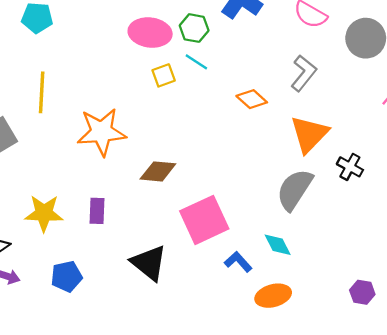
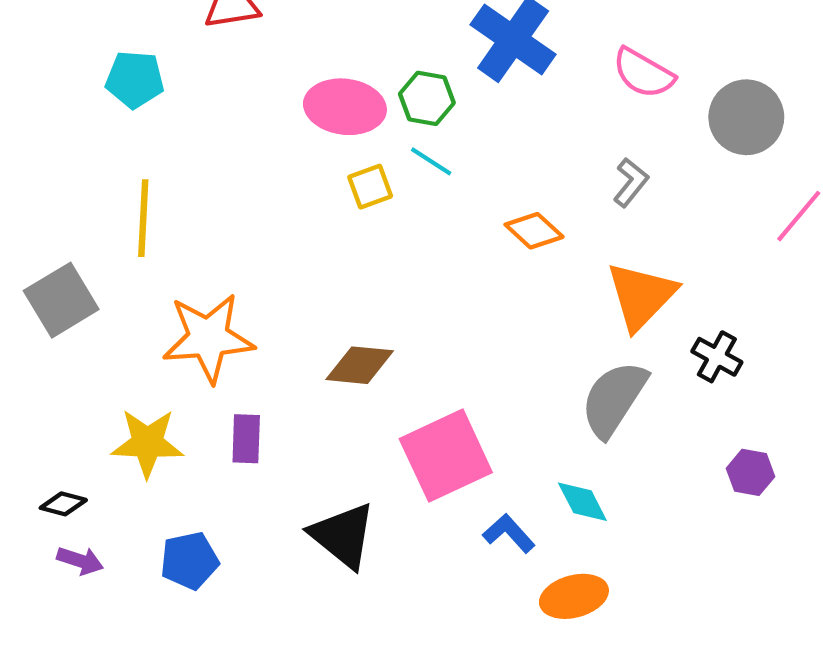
gray L-shape: (304, 73) -> (631, 182), size x0.7
orange star: (101, 132) -> (208, 338), moved
purple hexagon: (362, 292) -> (750, 472), moved

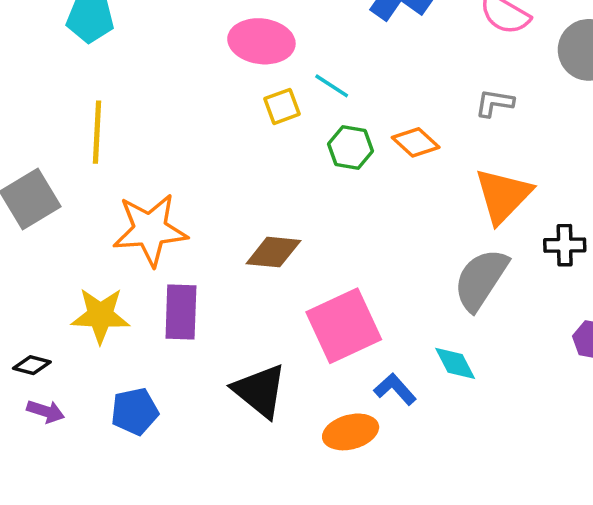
green hexagon: (427, 98) -> (351, 148), moved
gray L-shape: (631, 182) -> (494, 103), turned -120
black cross: (717, 357) -> (565, 245), turned -30
purple rectangle: (246, 439) -> (181, 312), size x1.4
orange ellipse: (574, 596) -> (351, 432), moved

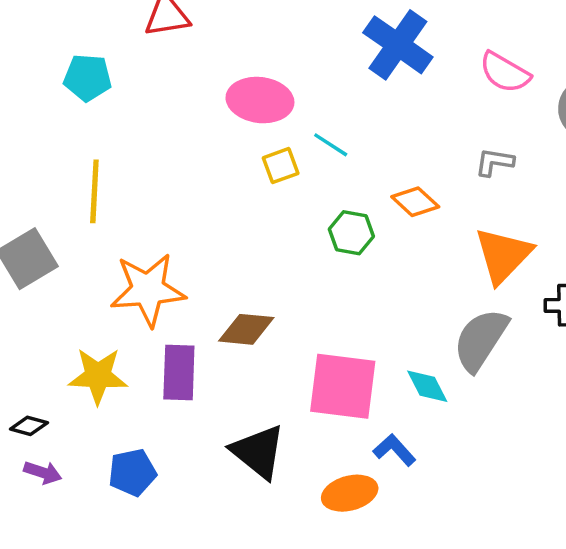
green hexagon: (351, 148) -> (351, 233), moved
brown diamond: (273, 252) -> (246, 329), moved
pink square: (344, 326) -> (343, 386), turned 32
cyan diamond: (455, 363) -> (427, 386), moved

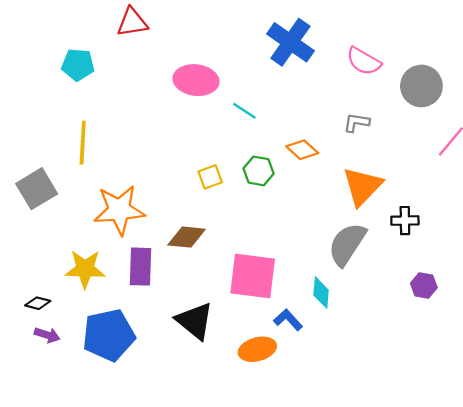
yellow square: (281, 166) -> (210, 177), moved
cyan diamond: (427, 386) -> (321, 293), moved, turned 32
blue pentagon: (132, 472) -> (109, 335), size x1.6

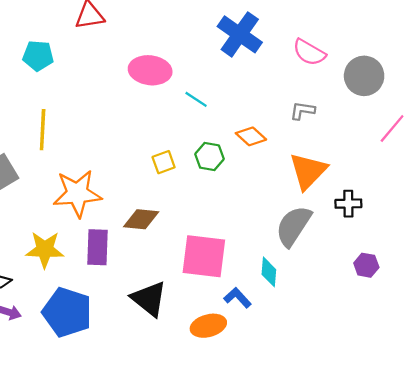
blue pentagon: (109, 335) -> (67, 312), turned 30

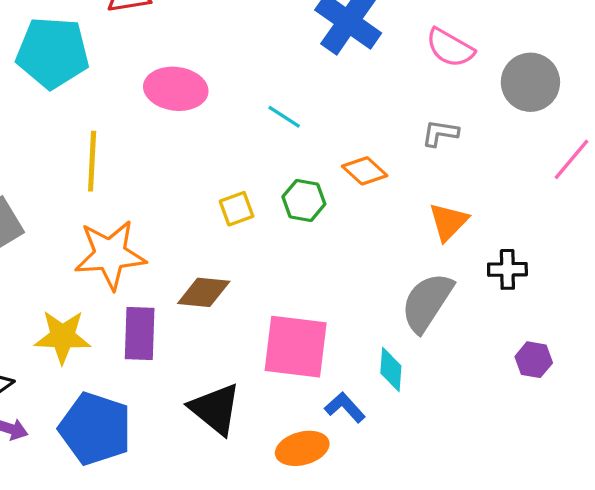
cyan pentagon: (38, 56) -> (53, 53), size x1.6
pink ellipse: (150, 70) -> (176, 89), moved
yellow line: (43, 130) -> (92, 161), moved
orange triangle: (308, 171) -> (448, 222), size x0.7

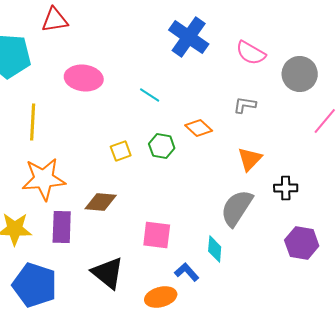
pink square: (296, 347) -> (157, 235), size x0.7
purple hexagon: (534, 360) -> (302, 243), size x1.5

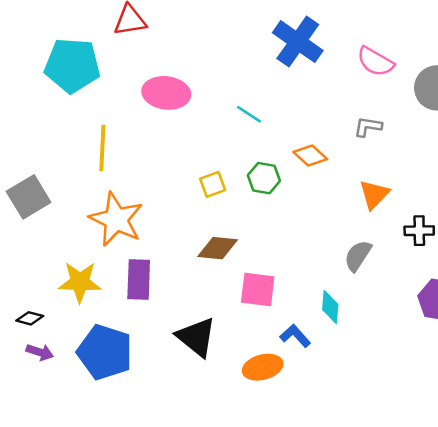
orange star: (44, 179) -> (116, 219), turned 30
brown diamond: (101, 202) -> (218, 248), moved
gray semicircle: (237, 208) -> (358, 256), size x0.7

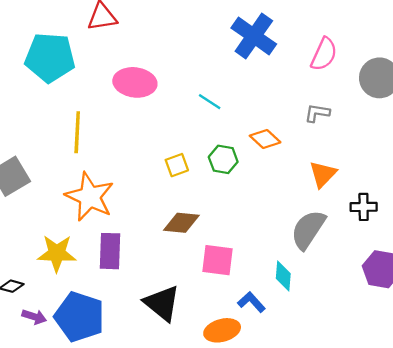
pink semicircle: (375, 62) -> (324, 54), turned -96
gray semicircle: (358, 256) -> (308, 230), size x1.4
purple arrow: (40, 352) -> (34, 317), moved

